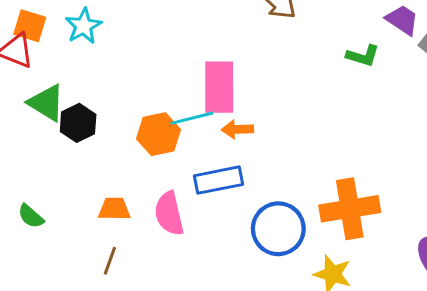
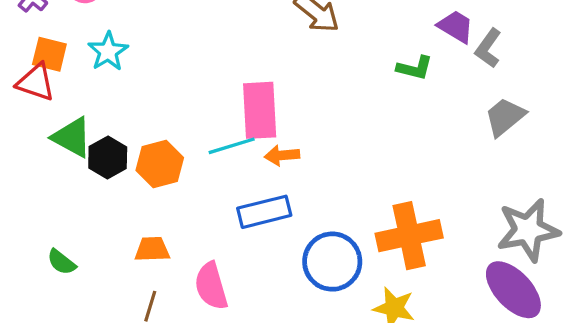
orange hexagon: (158, 134) -> (160, 164), moved
pink semicircle: (169, 214) -> (211, 286), moved

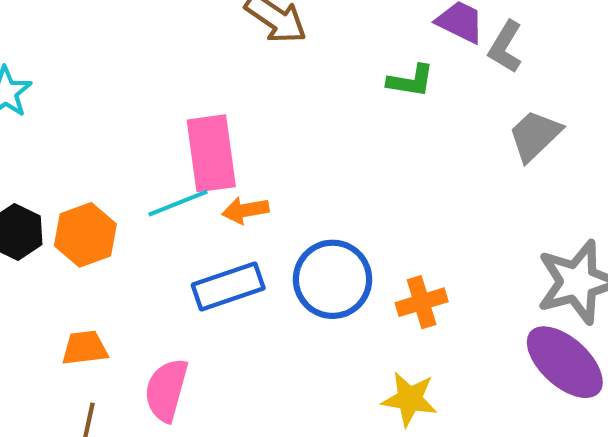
orange cross: (409, 236) -> (422, 302), size x0.6
blue circle: (332, 262) -> (333, 279), moved
pink semicircle: (211, 286) -> (166, 390), turned 36

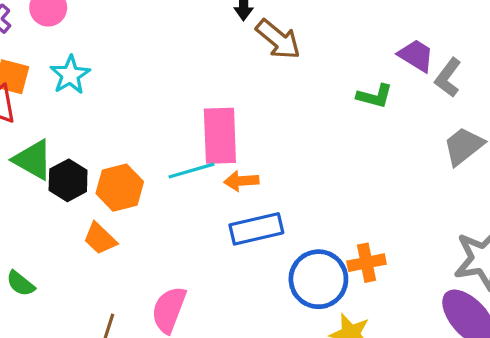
blue circle: (333, 279) -> (318, 279), moved
blue rectangle: (228, 286) -> (256, 229), moved
orange trapezoid: (85, 348) -> (100, 239), moved, turned -135

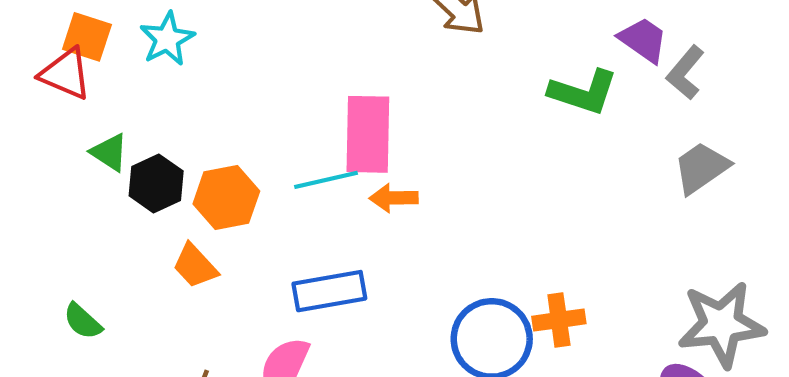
green L-shape: (375, 96) -> (583, 92), size x1.4
green triangle: (33, 160) -> (109, 152), size x0.7
blue rectangle: (256, 229) -> (329, 291), moved

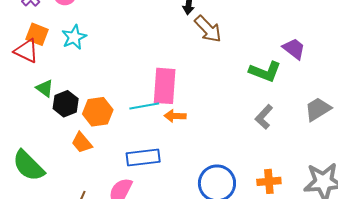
gray L-shape: (685, 73) -> (264, 117), moved
orange cross: (559, 320) -> (269, 181), moved
green semicircle: (83, 321) -> (28, 166), size x1.8

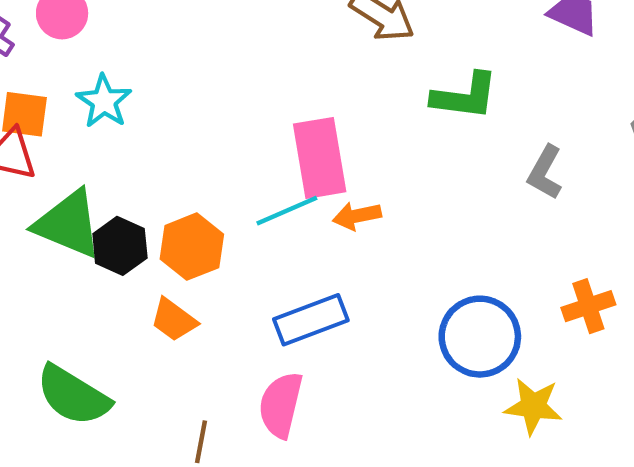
green L-shape: (265, 71) -> (465, 96), moved
green triangle: (45, 88) -> (68, 224), size x1.8

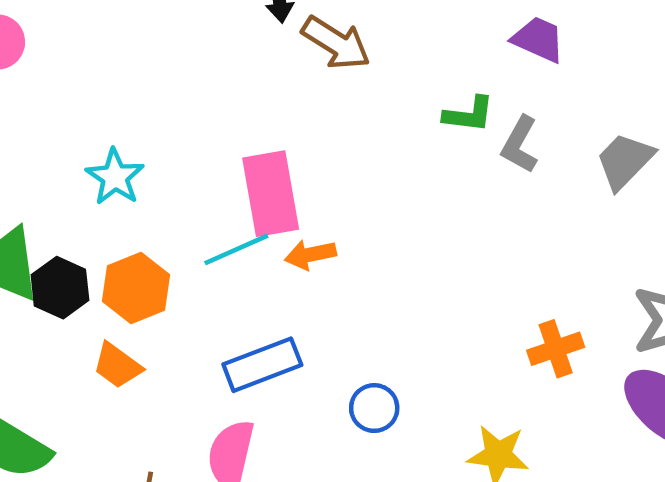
green L-shape: (465, 96) -> (469, 114), moved, size x0.7
cyan star: (104, 101) -> (115, 177), moved
gray L-shape: (545, 172) -> (520, 145), moved
blue circle: (480, 337) -> (374, 408), moved, size x0.6

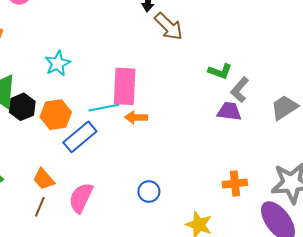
purple trapezoid: (538, 39) -> (229, 111), moved, turned -30
blue rectangle: (262, 365) -> (80, 137), moved, turned -32
orange trapezoid: (117, 366) -> (44, 179), moved

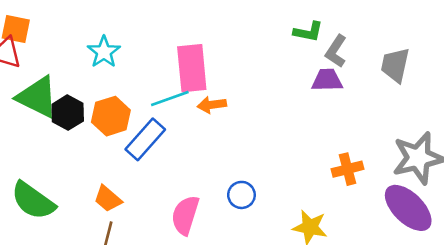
gray trapezoid: (284, 108) -> (395, 65), turned -36
pink semicircle: (81, 198) -> (185, 215), moved

